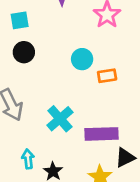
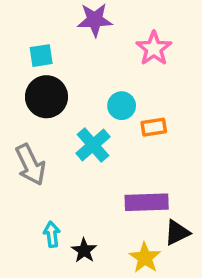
black circle: (24, 52) -> (46, 97), size x1.5
cyan cross: (60, 119) -> (93, 145), moved

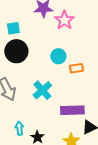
pink star: (154, 48) -> (64, 20), moved
cyan cross: (93, 145) -> (42, 90), moved

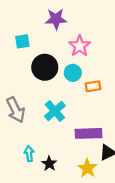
pink star: (64, 20) -> (80, 46), moved
black circle: (16, 51) -> (45, 67), moved

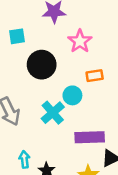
cyan circle: (73, 73) -> (72, 95), moved
orange rectangle: (93, 86) -> (95, 76), moved

